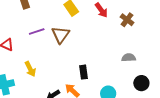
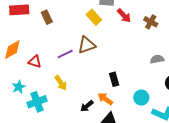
purple line: (37, 32) -> (65, 54), moved
brown triangle: (61, 35) -> (87, 45), turned 42

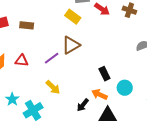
brown rectangle: (47, 17) -> (27, 25), turned -48
red triangle: (35, 62) -> (22, 60), moved
cyan circle: (141, 98) -> (125, 88), moved

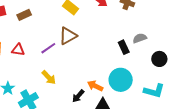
brown rectangle: (27, 25) -> (24, 15), turned -32
black rectangle: (104, 74) -> (124, 47), moved
cyan circle: (125, 88) -> (121, 80), size x1.5

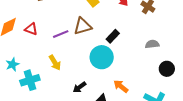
black rectangle: (124, 47) -> (113, 36), moved, turned 56
cyan circle: (121, 80) -> (102, 57), moved
orange arrow: (95, 86) -> (121, 86), moved

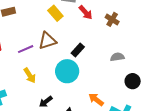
yellow arrow: (55, 63) -> (30, 75), moved
orange arrow: (121, 86) -> (96, 99), moved

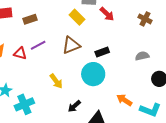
brown cross: (112, 19) -> (145, 19), moved
purple line: (26, 49) -> (38, 45), moved
black rectangle: (78, 50) -> (102, 52), turned 32

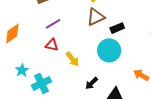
brown triangle: (71, 45) -> (96, 17), moved
red triangle: (20, 53) -> (52, 45), moved

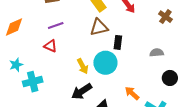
black rectangle: (117, 28) -> (118, 42), turned -72
yellow arrow: (72, 59) -> (83, 66), moved
black arrow: (92, 83) -> (82, 91), size x1.5

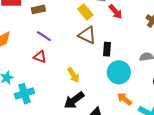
purple line: (56, 25) -> (44, 36), turned 56
brown triangle: (99, 27) -> (87, 35), turned 42
cyan circle: (105, 63) -> (119, 72), moved

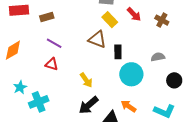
yellow rectangle: (85, 12) -> (110, 20), moved
red arrow: (116, 12) -> (134, 14), moved
orange arrow: (124, 99) -> (129, 106), moved

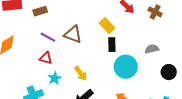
yellow rectangle: (110, 20) -> (107, 26), moved
brown triangle: (97, 39) -> (73, 34), moved
cyan star: (20, 87) -> (55, 78), moved

